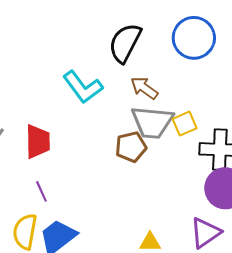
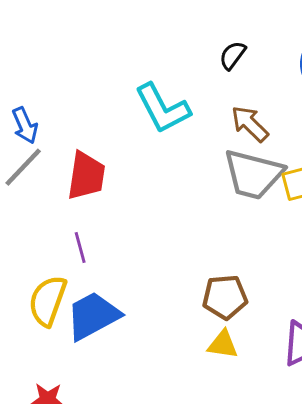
black semicircle: (125, 43) -> (233, 55), size x0.5
brown pentagon: (131, 147) -> (225, 297), moved

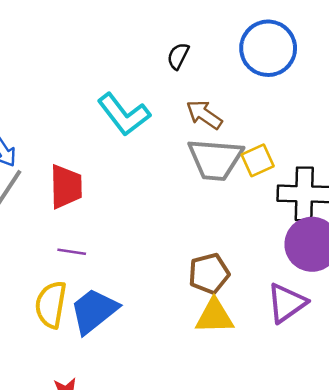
purple line: (80, 247) -> (72, 252), turned -56
yellow triangle: (223, 344) -> (215, 316), size x1.4

